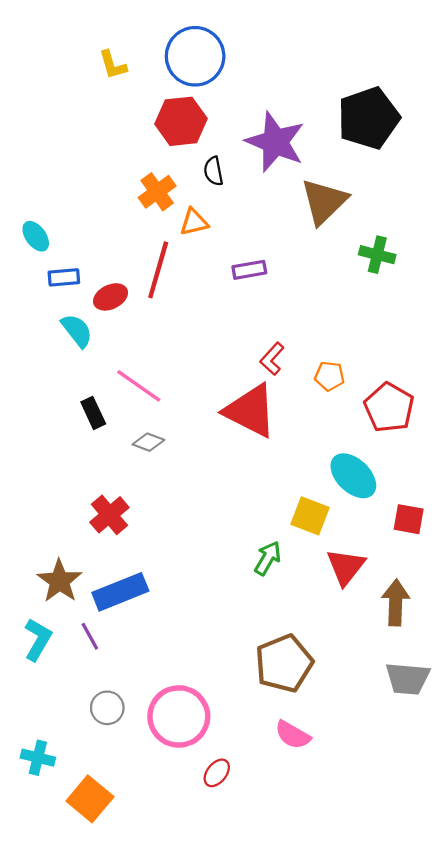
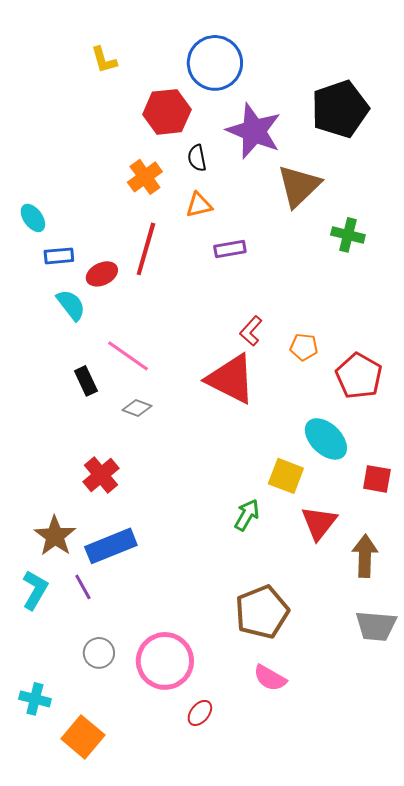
blue circle: (195, 56) -> (215, 63), moved
orange triangle: (194, 222) -> (199, 205), moved

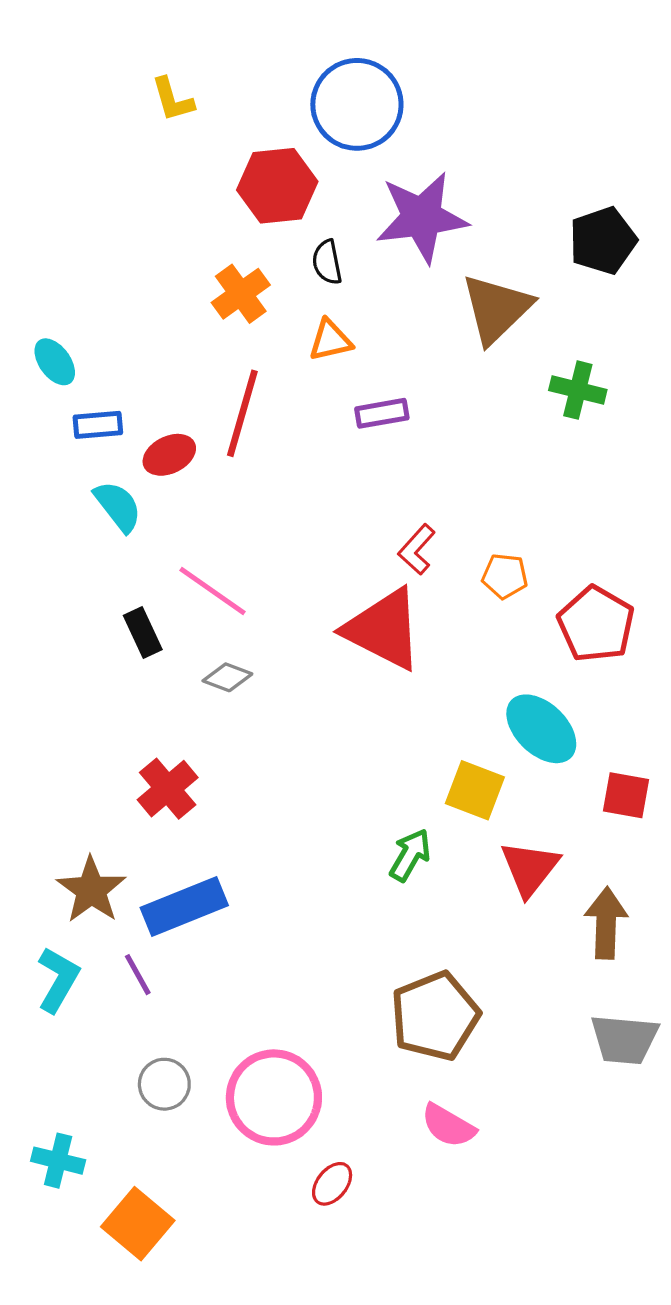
black pentagon: (340, 109) -> (603, 241), moved, size x0.7
purple star: (254, 131) -> (422, 217), turned -30

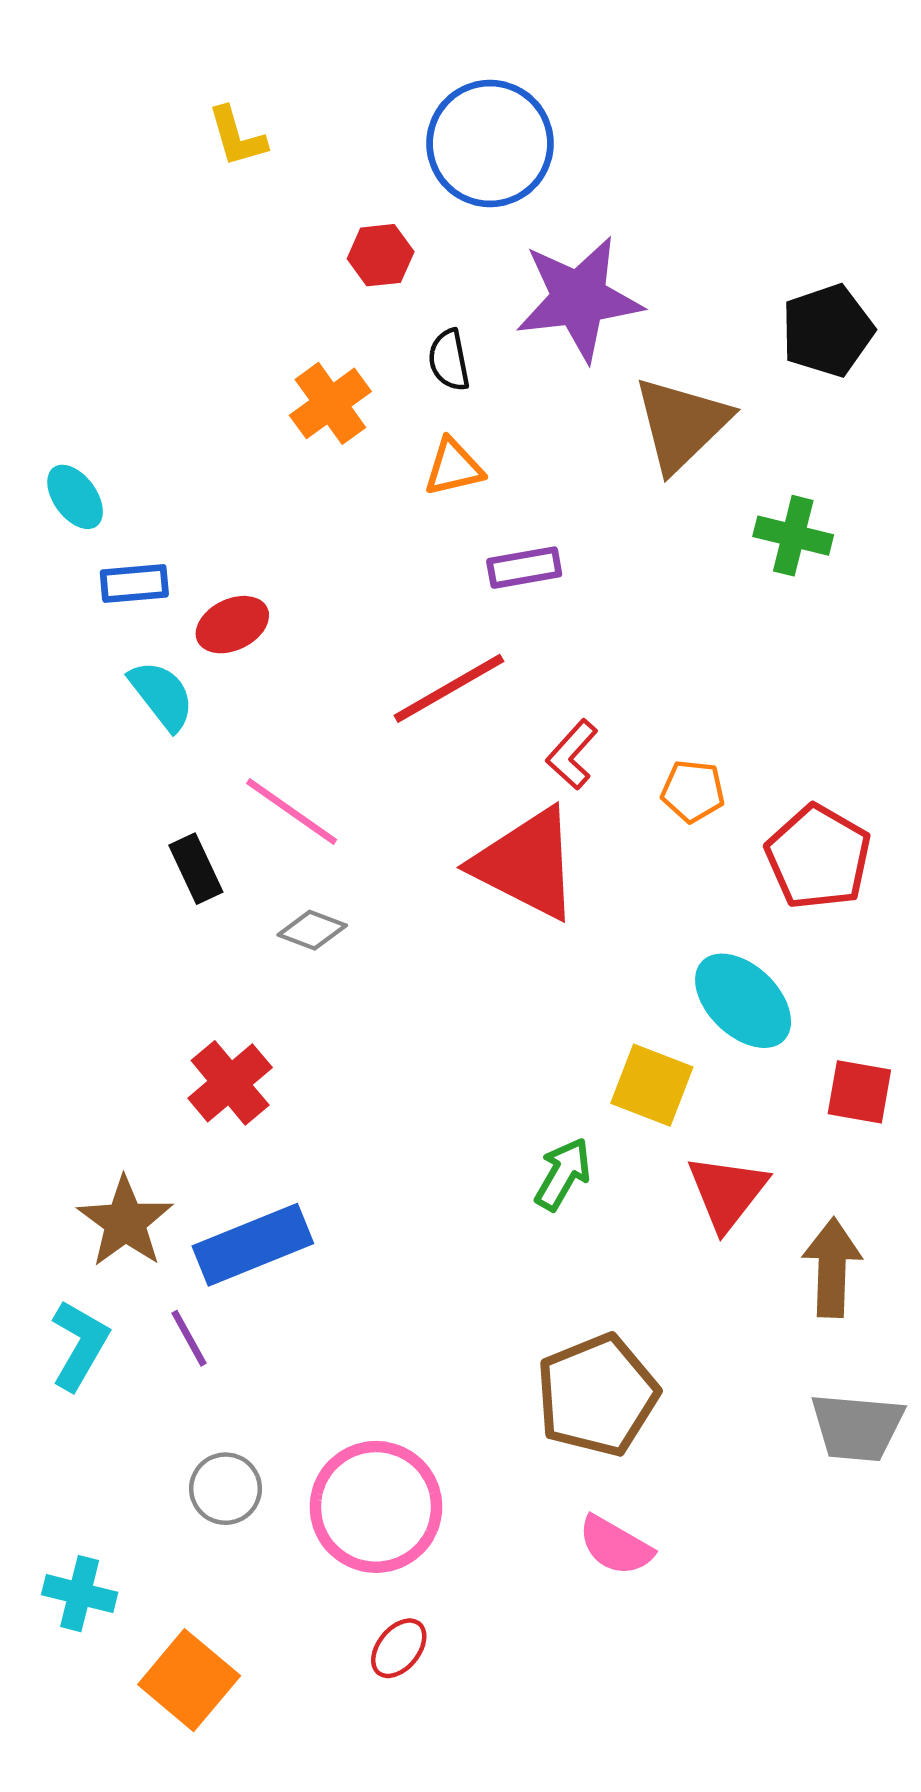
red hexagon: (277, 186) -> (381, 255), size x0.6
red line: (242, 413) -> (449, 688), moved, turned 44
red ellipse: (332, 1184) -> (399, 1648), moved

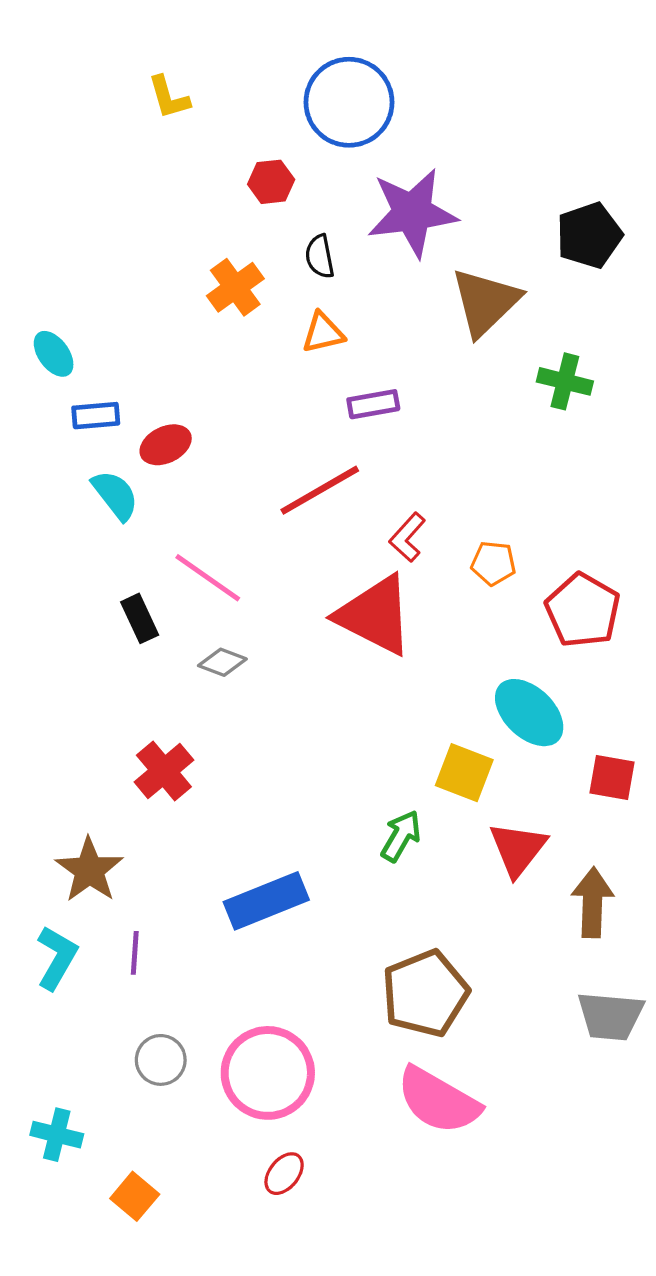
blue rectangle: (253, 1245) -> (266, 901), moved
purple line: (189, 1338) -> (135, 953), turned 33
pink semicircle: (615, 1546) -> (438, 1101), size x1.6
orange square: (189, 1680) -> (135, 1196), size x0.7

